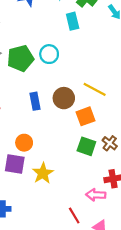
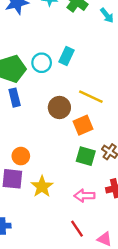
cyan rectangle: (73, 21) -> (66, 56), moved, turned 42
blue rectangle: (35, 101) -> (15, 98), moved
pink arrow: (96, 195) -> (84, 196), moved

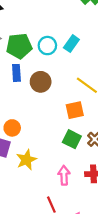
brown circle: (59, 108) -> (41, 82), moved
pink arrow: (84, 196) -> (64, 175), turned 78

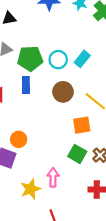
brown circle: (41, 82) -> (63, 92), moved
yellow star: (26, 160) -> (31, 189), moved
pink arrow: (64, 175) -> (53, 177), moved

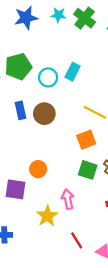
green pentagon: (30, 59) -> (18, 67), moved
brown circle: (63, 92) -> (44, 114), moved
orange circle: (19, 139) -> (38, 169), moved

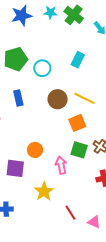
cyan rectangle: (73, 72) -> (78, 60), moved
brown circle: (44, 114) -> (58, 99), moved
pink arrow: (68, 199) -> (61, 165), moved

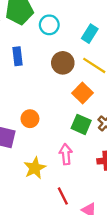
cyan rectangle: (78, 60) -> (90, 34), moved
orange square: (77, 123) -> (82, 93), turned -30
pink arrow: (61, 165) -> (66, 154), moved

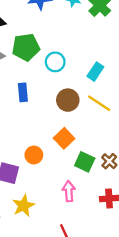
orange square: (82, 93) -> (64, 138), moved
yellow star: (35, 168) -> (23, 206), moved

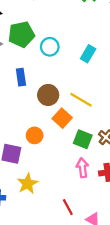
brown circle: (68, 100) -> (48, 95), moved
yellow line: (99, 103) -> (81, 100), moved
pink arrow: (69, 191) -> (82, 168), moved

